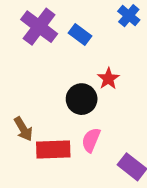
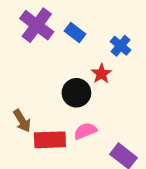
blue cross: (129, 16) -> (121, 46), moved
pink semicircle: (91, 140) -> (85, 131), turned 45

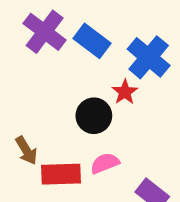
blue rectangle: (75, 33) -> (92, 41), size x1.4
blue cross: (121, 46) -> (149, 57), size x1.6

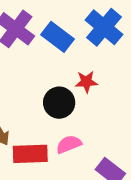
blue cross: (149, 57) -> (104, 27), moved
red star: (125, 92) -> (86, 82), turned 30

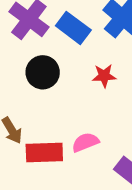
black circle: (59, 103) -> (43, 72), moved

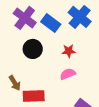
pink semicircle: (85, 142) -> (68, 74), moved

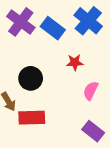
black circle: (33, 49) -> (31, 78), moved
pink semicircle: (68, 74) -> (91, 91), moved, turned -42

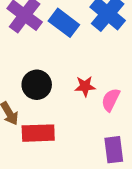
red star: (75, 62) -> (85, 86), moved
purple rectangle: (93, 131) -> (114, 150), turned 45

